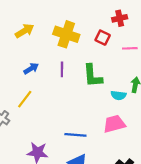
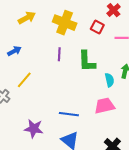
red cross: (120, 18) -> (114, 10), turned -32
blue arrow: (31, 69) -> (14, 51), moved
cyan semicircle: (118, 95) -> (109, 80), turned -112

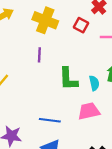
green L-shape: (87, 61) -> (68, 79), moved

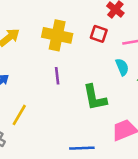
cyan semicircle: (94, 83) -> (122, 67), moved

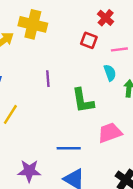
yellow cross: (57, 35) -> (33, 24), moved

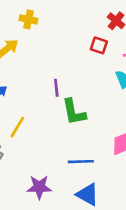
yellow cross: (33, 24) -> (28, 19), moved, size x0.6
green L-shape: (83, 101) -> (74, 112), moved

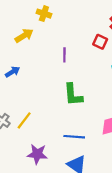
purple line: (56, 88) -> (64, 55), moved
yellow line: (17, 127) -> (24, 120), moved

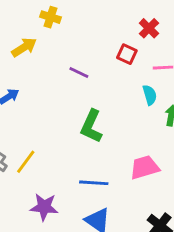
purple line: (64, 55) -> (79, 72), turned -64
green L-shape: (73, 95) -> (91, 126), turned 30

